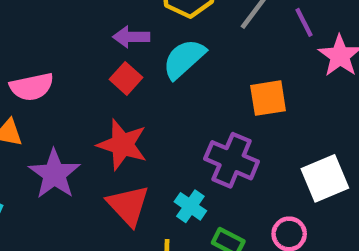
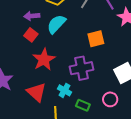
red star: (122, 145) -> (44, 60), moved, turned 30
purple cross: (232, 160) -> (81, 68), turned -30

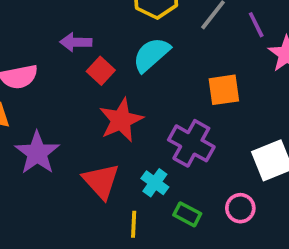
purple arrow: (32, 16) -> (76, 42), moved
purple cross: (81, 68) -> (191, 143), turned 35

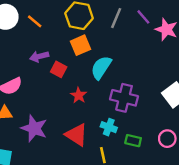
cyan semicircle: (151, 55) -> (101, 67), moved
orange square: (224, 90) -> (80, 45), moved
red star: (121, 120) -> (79, 95), size x0.6
pink circle: (240, 208) -> (167, 139), moved

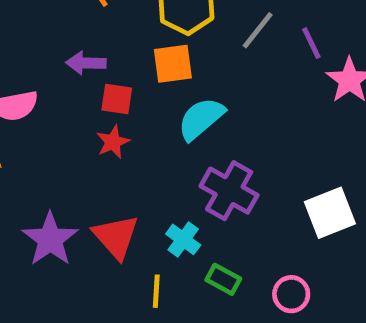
red square: (59, 69) -> (117, 99), turned -35
red star: (79, 95) -> (113, 142), moved
purple star: (34, 128) -> (50, 239), moved

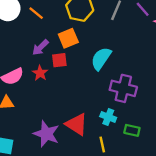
purple arrow: (86, 63) -> (40, 47), turned -30
orange square: (173, 64) -> (68, 38), moved
red star: (113, 142) -> (40, 73), moved

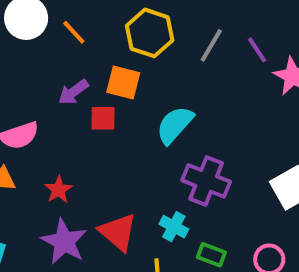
orange square: (68, 38) -> (123, 83), turned 30
red star: (40, 73) -> (58, 190), moved

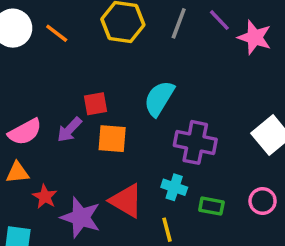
orange square: (123, 83) -> (112, 139), moved
purple arrow: (73, 92) -> (69, 130), moved
red star: (58, 190) -> (45, 197), moved

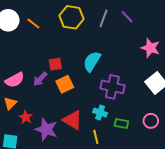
pink star: (255, 37) -> (150, 48), moved
orange square: (112, 139) -> (65, 84), turned -30
orange triangle: (17, 173) -> (10, 103), turned -40

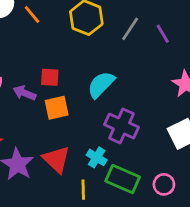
purple arrow: (40, 79) -> (24, 93), turned 56
green rectangle: (121, 124) -> (123, 179), size x1.6

